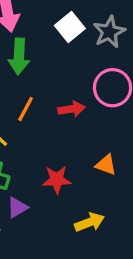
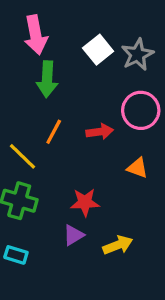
orange triangle: (106, 165) -> (137, 168), moved
purple triangle: (17, 208) -> (73, 235), moved

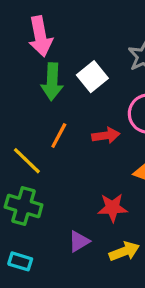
white square: (98, 50) -> (92, 77), moved
red star: (85, 202) -> (113, 208), moved

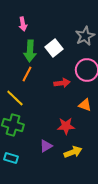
pink arrow: (40, 36) -> (23, 24), size x0.6
orange line: (59, 135) -> (27, 74), moved

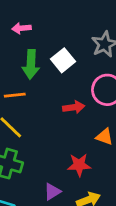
pink arrow: (23, 24) -> (21, 28), turned 96
orange line: (27, 74) -> (15, 95), moved, turned 56

